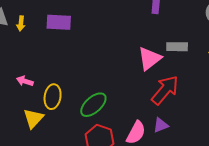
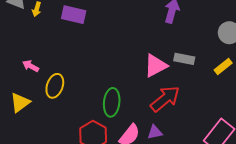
green ellipse: (93, 105) -> (112, 102), moved, turned -52
yellow triangle: (33, 118) -> (20, 103), moved

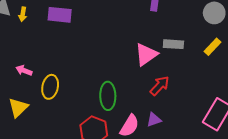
red arrow: (165, 99) -> (160, 86), size x0.7

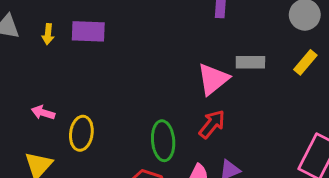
yellow arrow: (23, 14) -> (48, 34), moved
red arrow: (160, 86) -> (212, 124), moved

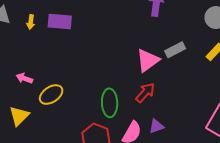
gray rectangle: (250, 62) -> (175, 50), turned -30
yellow ellipse: (81, 133) -> (51, 95), turned 45

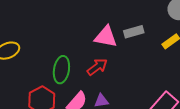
pink triangle: (148, 60) -> (106, 37), turned 35

